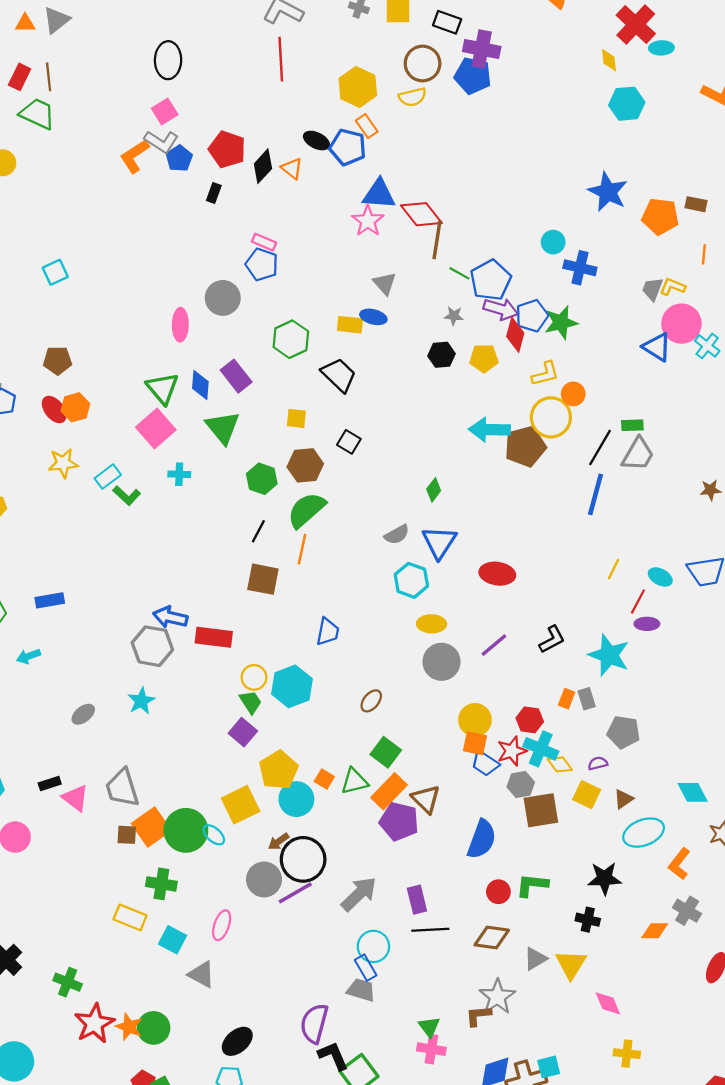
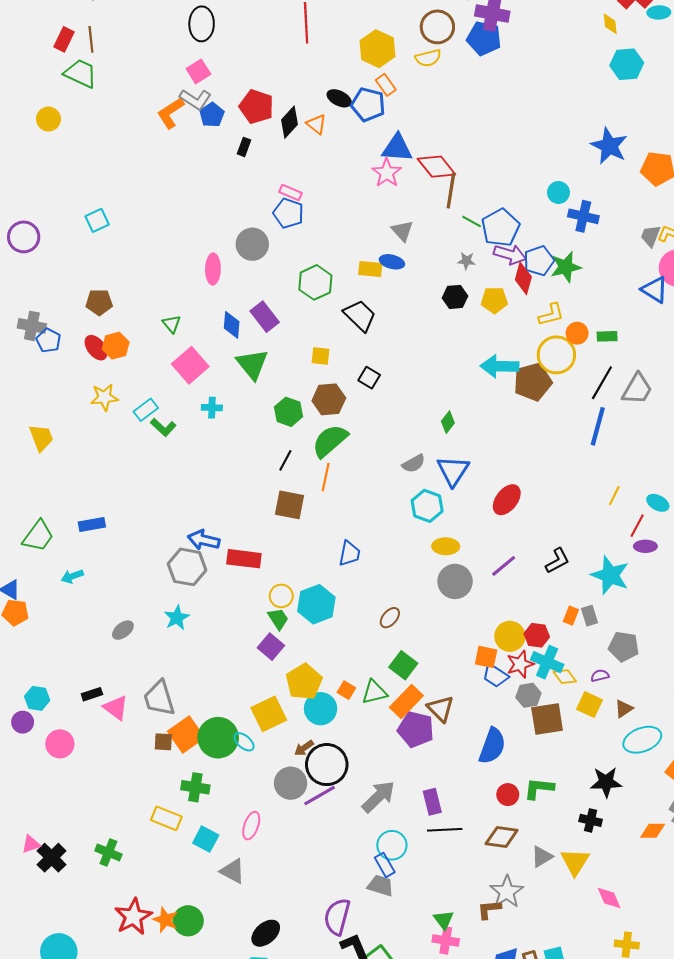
green triangle: (162, 388) -> (172, 324), moved, size x0.6
green rectangle: (632, 425) -> (607, 336), moved
red ellipse: (497, 574) -> (507, 500), turned -60
yellow circle: (475, 720) -> (510, 636), moved
green cross: (68, 982) -> (108, 852), moved

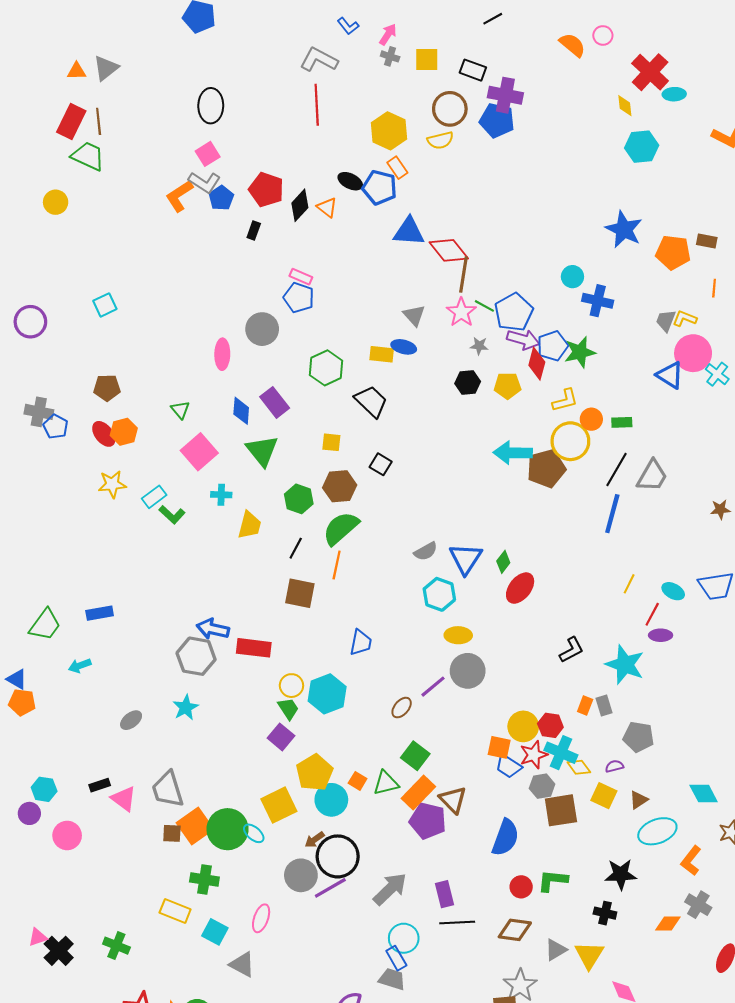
red rectangle: (64, 39) -> (71, 121), size x1.4
pink star: (387, 173) -> (461, 312), moved
green diamond: (448, 422) -> (503, 562), moved
yellow trapezoid: (41, 438) -> (250, 525), moved, turned 36
purple line: (504, 566) -> (433, 687), moved

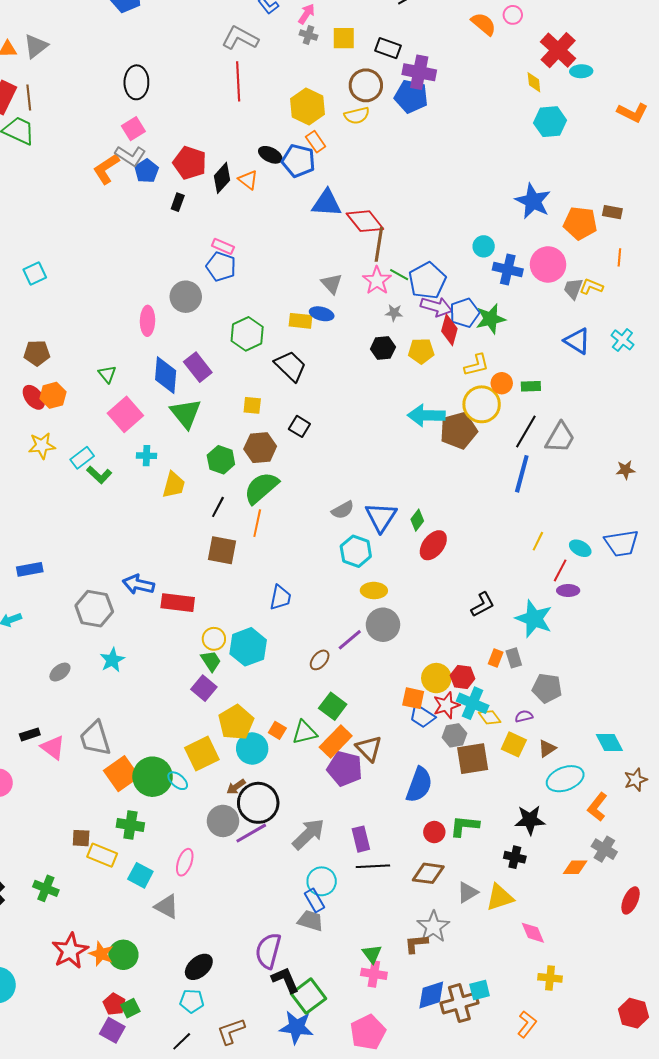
pink circle: (693, 353) -> (548, 264), moved
blue diamond: (241, 411) -> (166, 375), size x1.4
gray hexagon: (196, 656) -> (94, 609), moved
brown square: (172, 833) -> (81, 838), moved
yellow triangle: (589, 955) -> (500, 897), turned 40

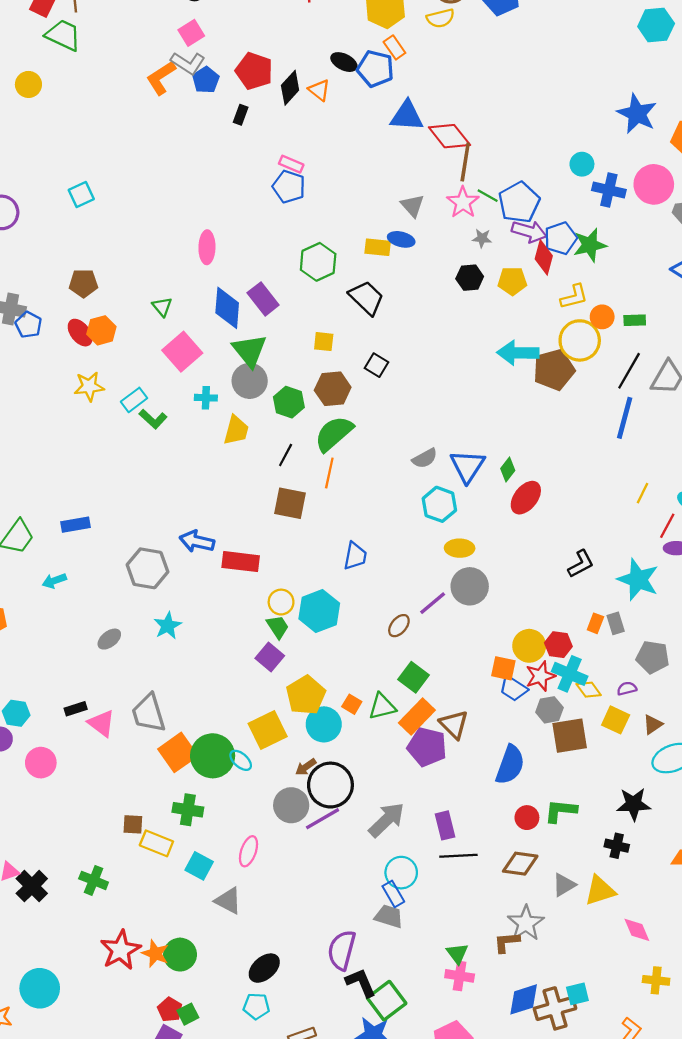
gray circle: (186, 297) -> (250, 381), moved

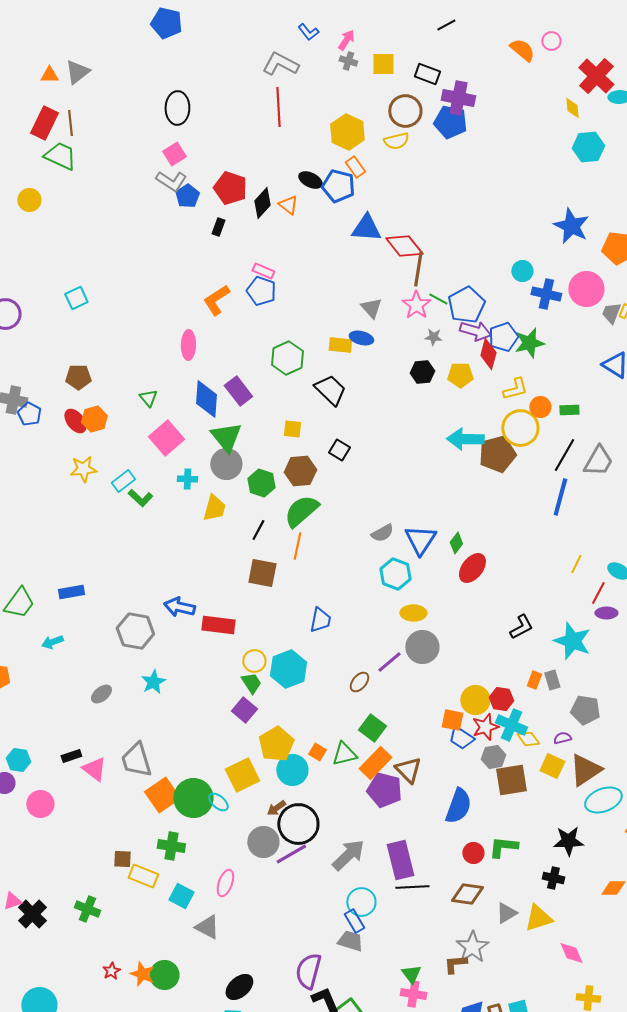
orange L-shape: (161, 78) -> (216, 300), moved
brown triangle: (653, 724) -> (585, 770), size x1.8
purple rectangle: (445, 825) -> (400, 860), size x1.5
red star: (121, 950) -> (111, 971), size x0.5

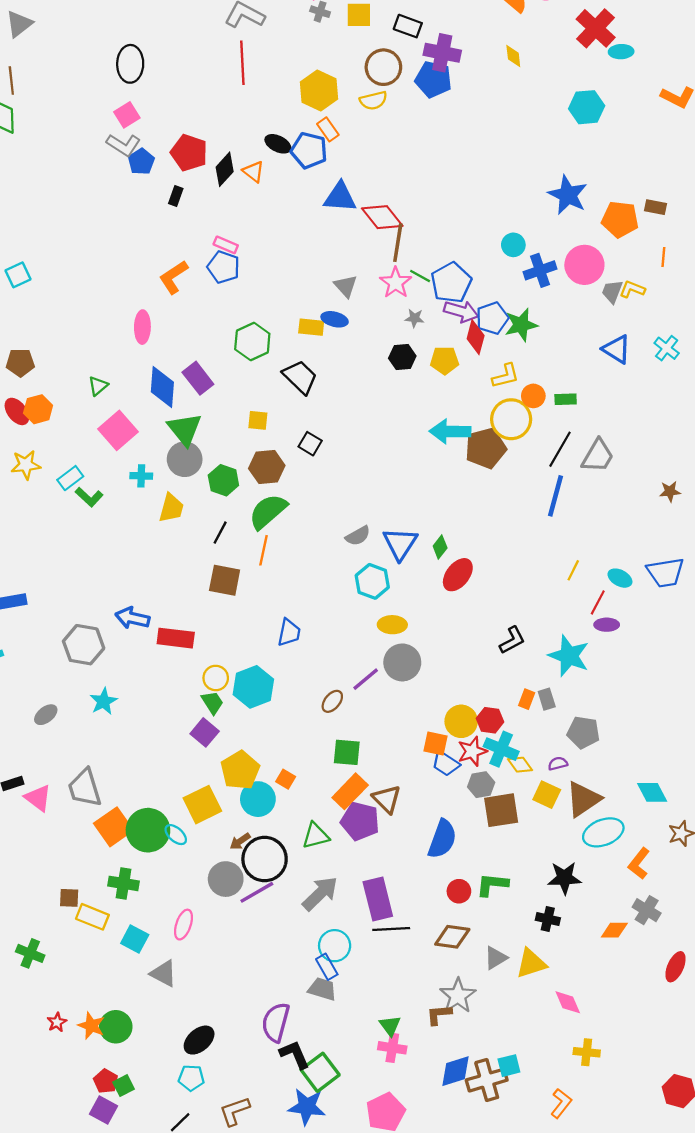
yellow diamond: (572, 108) -> (513, 56), moved
blue cross: (546, 294) -> (540, 270), turned -32
green triangle: (148, 398) -> (98, 386), turned 30
green square: (372, 728) -> (347, 752), turned -32
green triangle: (344, 754) -> (316, 836), moved

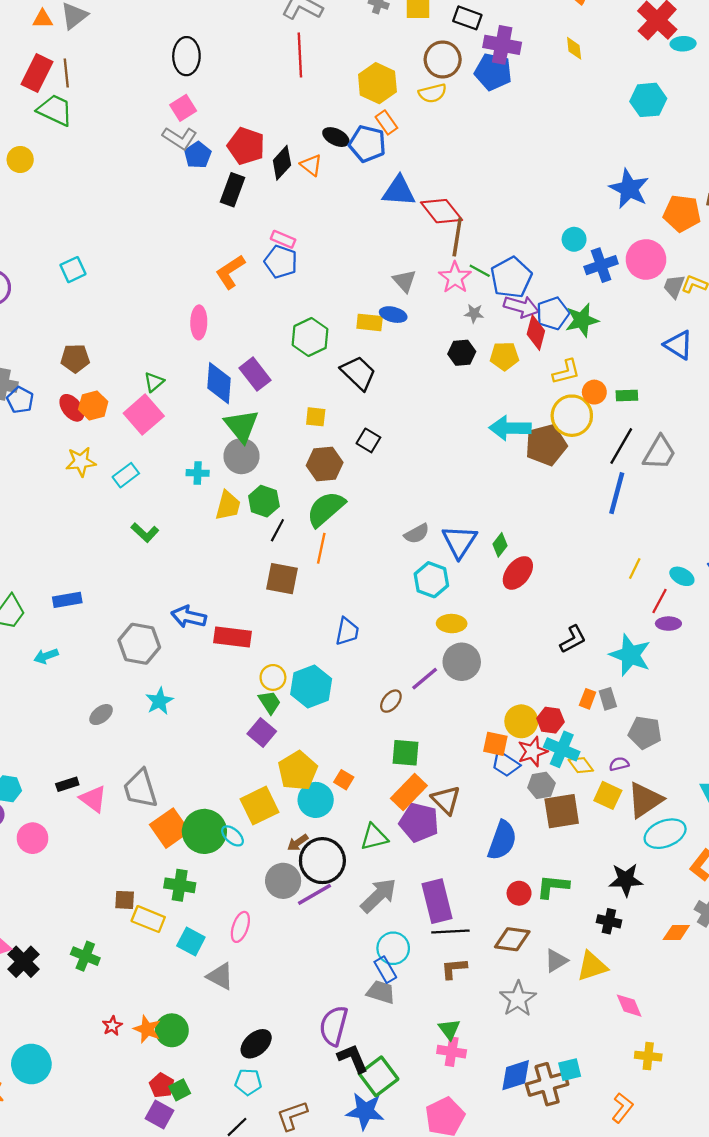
black rectangle: (176, 196) -> (232, 190), size x1.6
pink square: (118, 430) -> (144, 415), moved
green hexagon: (223, 480) -> (264, 501), moved
green L-shape: (89, 497) -> (145, 533), moved
brown L-shape: (439, 1015) -> (454, 968), moved

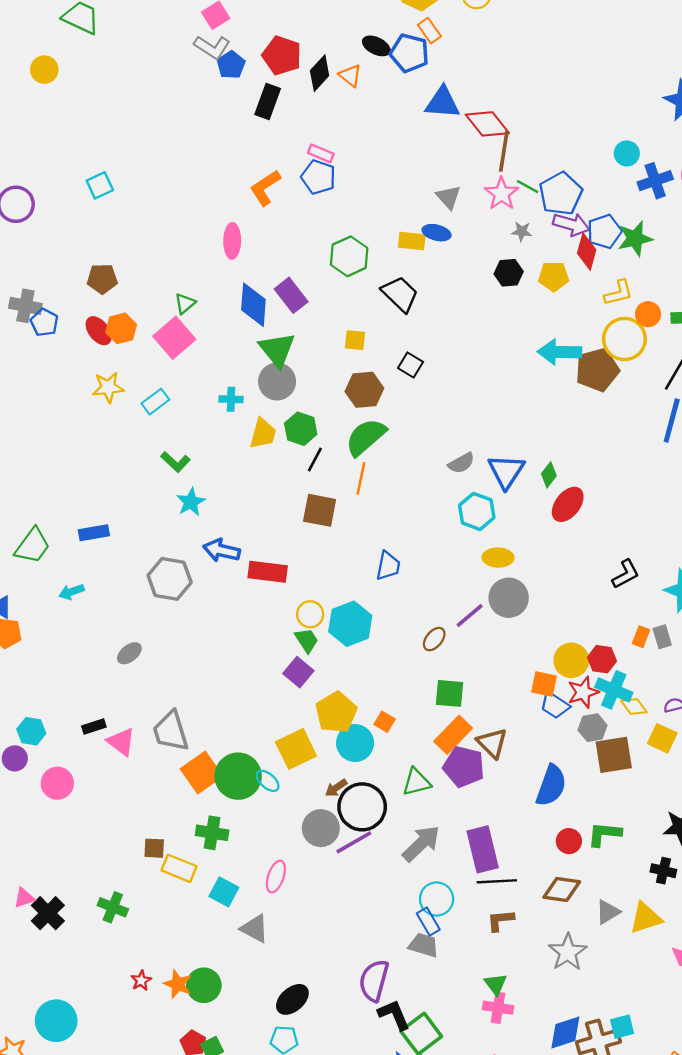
cyan star: (159, 701) -> (191, 502), moved

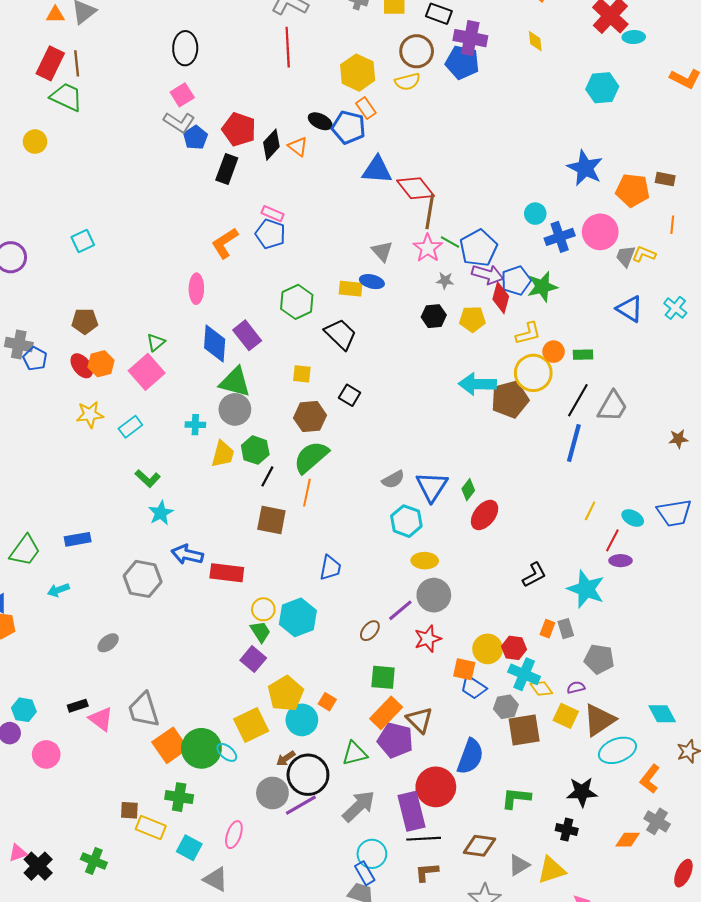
green triangle: (277, 350) -> (235, 382), turned -36
red star: (583, 692) -> (428, 639), moved
red circle: (569, 841) -> (436, 787), moved, size x1.8

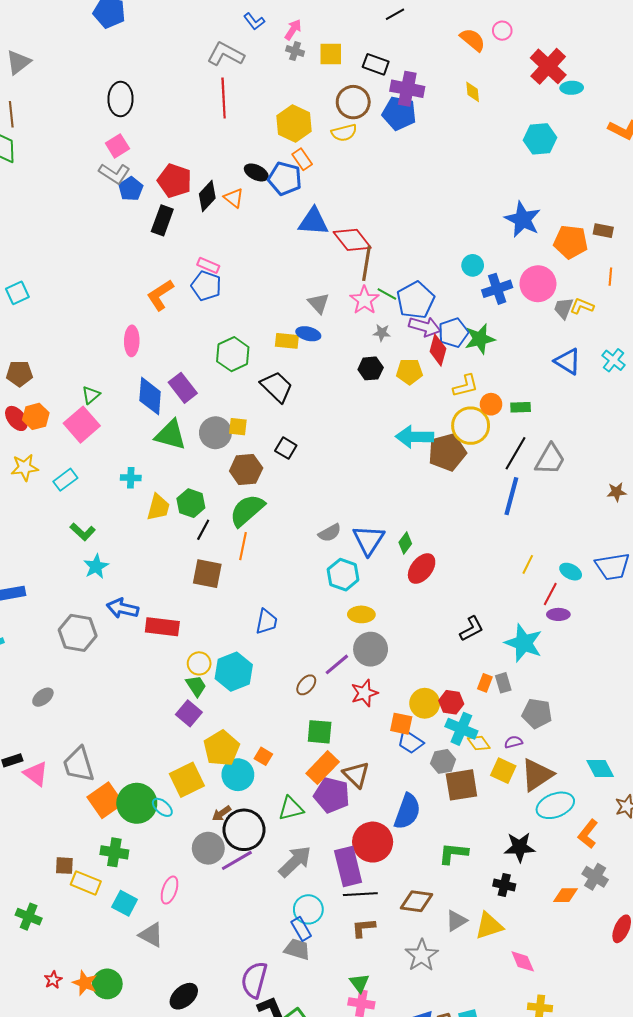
gray circle: (235, 409) -> (215, 433), moved

